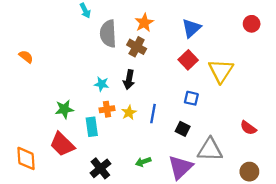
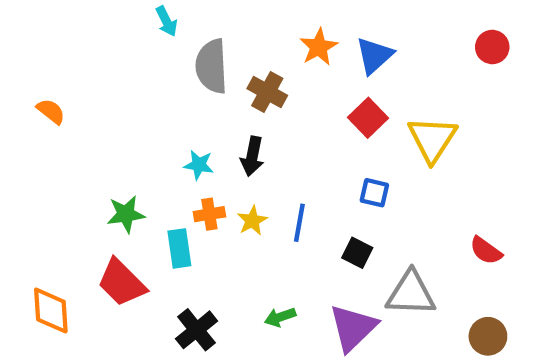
orange star: (144, 23) -> (319, 47), moved

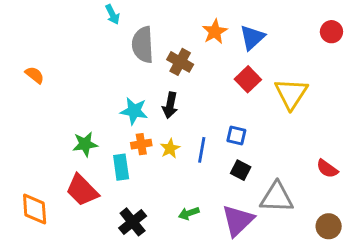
cyan star: (199, 165) -> (134, 111), size x1.4
blue square: (374, 193) -> (236, 135), moved

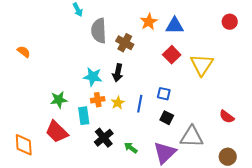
blue triangle: (252, 37) -> (175, 26), turned 42
green arrow: (189, 213) -> (131, 148), turned 56
black cross: (133, 222) -> (104, 138), moved

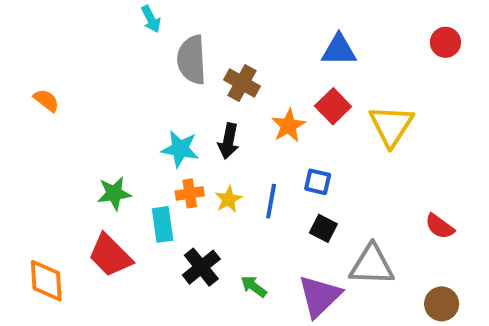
orange star: (149, 22) -> (289, 126), moved

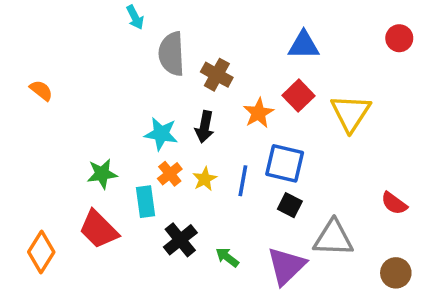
blue square: (318, 182) -> (285, 163), size x1.6
orange cross: (190, 193) -> (170, 174), turned -30
orange diamond: (46, 281) -> (41, 252), turned 36

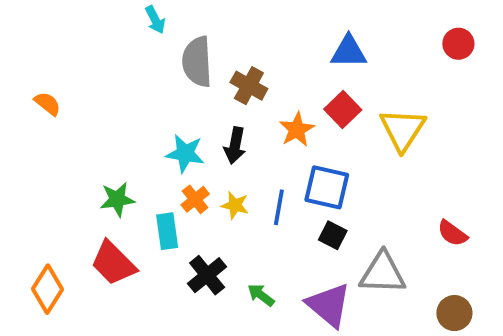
yellow star: (205, 179) -> (235, 205), turned -30
purple triangle: (286, 266) -> (329, 305), turned -36

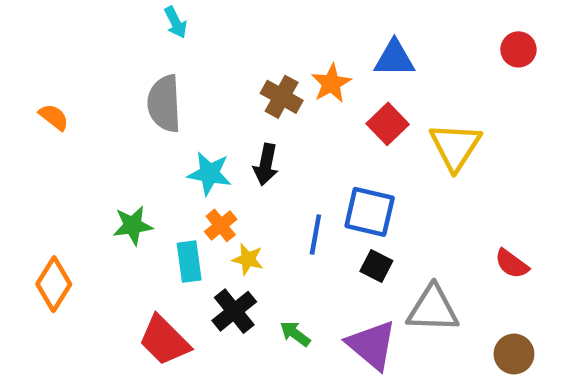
gray semicircle: (197, 62) -> (164, 104), moved
orange star: (297, 129) -> (331, 83), moved
yellow star: (235, 205) -> (248, 259), moved
red trapezoid: (113, 263) -> (164, 340), moved
orange diamond: (47, 289) -> (54, 284), moved

